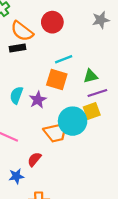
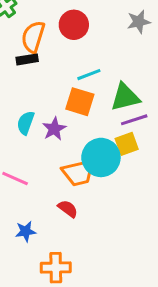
orange semicircle: (22, 31) -> (33, 37), turned 70
green triangle: (91, 76) -> (125, 97), size x1.5
red semicircle: (34, 159) -> (68, 209), moved, turned 88

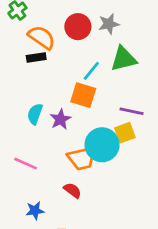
gray star: (139, 22) -> (109, 24), moved
orange semicircle: (33, 37) -> (42, 37), turned 108
cyan line: (89, 75) -> (91, 71), turned -30
green triangle: (125, 97) -> (124, 59), moved
purple line: (134, 120) -> (132, 111), turned 30

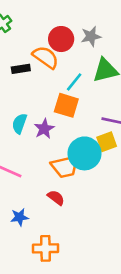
orange semicircle: (42, 37) -> (46, 57), moved

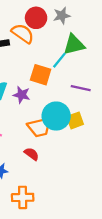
cyan line: (74, 82) -> (59, 60), moved
purple star: (44, 129) -> (22, 95), turned -30
yellow square: (107, 142) -> (75, 120), moved

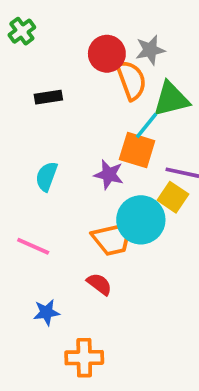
orange semicircle: (23, 33) -> (131, 80), moved, turned 35
orange square: (41, 75) -> (137, 150), moved
purple star: (22, 95) -> (109, 175), moved
yellow square: (75, 120) -> (173, 197), moved, turned -36

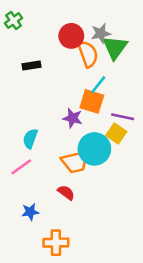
green triangle: (171, 99) -> (115, 47), moved, turned -40
cyan semicircle: (46, 176) -> (30, 139), moved
pink line: (33, 246) -> (21, 167), turned -60

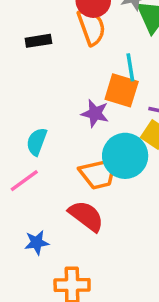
orange semicircle: (88, 54) -> (91, 27), moved
cyan line: (98, 85) -> (130, 67), turned -48
red semicircle: (66, 193) -> (86, 216), size x1.5

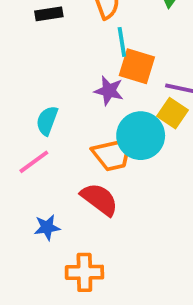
cyan line: (130, 67) -> (122, 42), moved

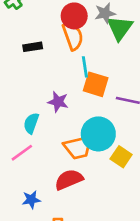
purple star: (109, 91) -> (58, 102), moved
yellow square: (173, 113) -> (121, 157), moved
red semicircle: (99, 199) -> (69, 180), turned -60

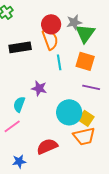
black rectangle: (33, 47) -> (20, 47), size x1.5
orange square: (96, 84) -> (85, 61), moved
orange trapezoid: (78, 147) -> (84, 136), moved
yellow square: (121, 157) -> (86, 118), moved

